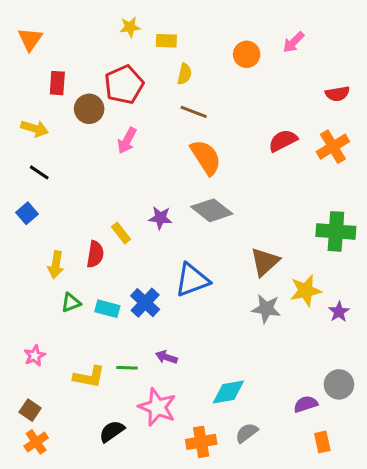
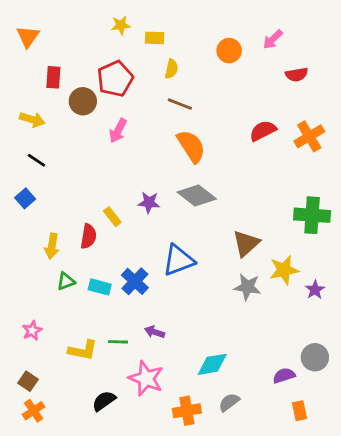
red semicircle: (337, 94) -> (297, 75), moved

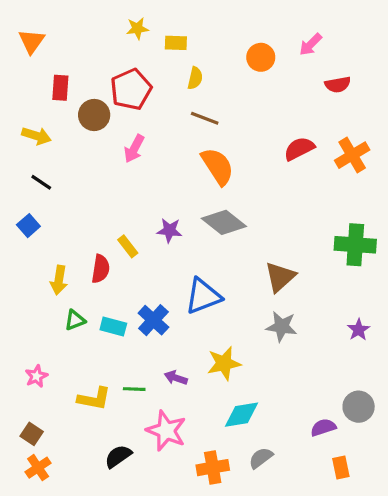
yellow star: (284, 270) -> (224, 363), moved

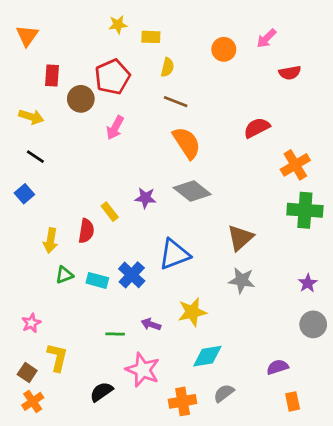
orange cross: (352, 155) -> (295, 165), moved
yellow L-shape: (94, 399) -> (57, 357), moved, turned -88
gray circle: (359, 407) -> (313, 324), moved

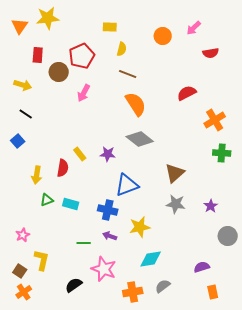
yellow star: (118, 25) -> (48, 18), moved, size x1.6
purple star: (145, 198) -> (108, 154), moved
green cross: (305, 210) -> (222, 153), size x0.7
blue cross: (132, 275) -> (108, 210), moved, turned -30
purple star: (308, 283) -> (211, 206), moved

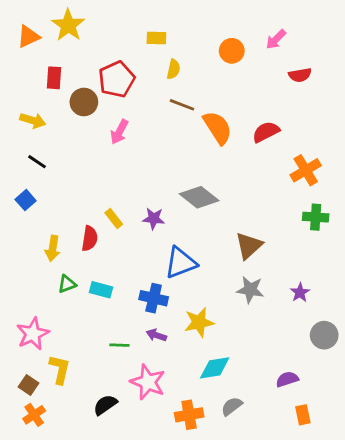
yellow star: (48, 18) -> (68, 25), turned -30
orange triangle: (20, 26) -> (28, 37), turned 30
orange semicircle: (136, 104) -> (218, 128), moved
pink star: (23, 235) -> (33, 334), size x1.6

